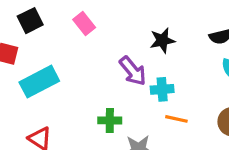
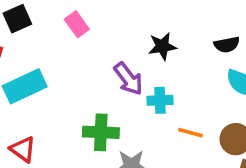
orange line: (176, 119) -> (191, 133), moved
green cross: (110, 120) -> (101, 132), size x1.4

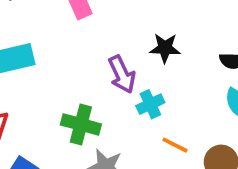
cyan cross: (160, 100) -> (150, 104), turned -35

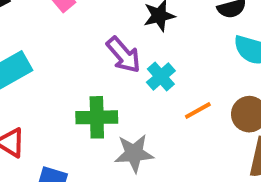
orange line: (175, 145) -> (198, 111), turned -40

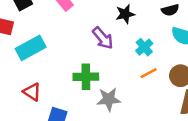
cyan cross: (161, 77) -> (144, 47), moved

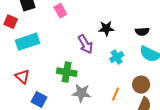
orange line: (149, 73) -> (115, 94), moved, turned -48

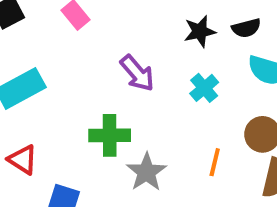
black star: (106, 28) -> (200, 31), moved
gray star: (81, 93) -> (146, 172), turned -30

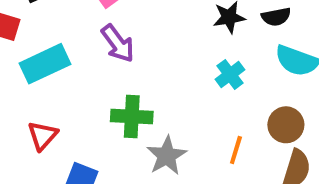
purple arrow: (137, 73) -> (118, 43), moved
red triangle: (23, 160) -> (43, 136), turned 36

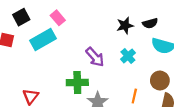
purple arrow: (118, 43) -> (95, 57), moved
cyan rectangle: (45, 64) -> (43, 40), moved

